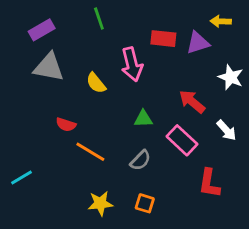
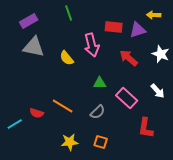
red arrow: (192, 102) -> (129, 58), moved
red semicircle: (66, 125) -> (37, 113), moved

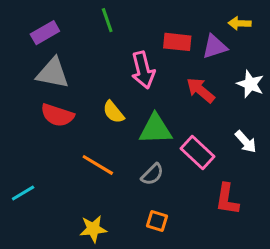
yellow semicircle: (67, 58) -> (113, 112), moved
green triangle: (100, 83) -> (155, 129), size x1.6
red semicircle: (37, 113) -> (57, 115), moved, size x1.5
yellow star: (70, 142) -> (93, 229), moved

